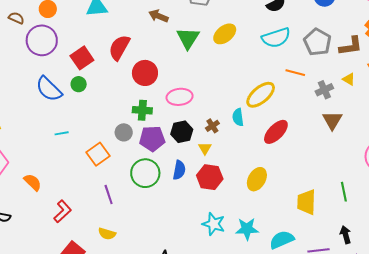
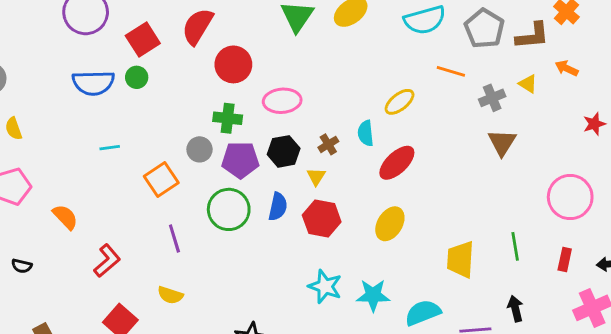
blue semicircle: (49, 89) -> (93, 83), turned -48
yellow ellipse: (261, 95) -> (400, 102), size x0.7
red ellipse: (276, 132) -> (397, 163), moved

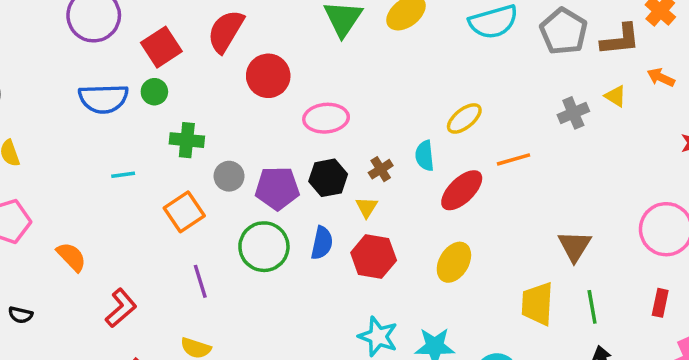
orange line: (451, 71) -> (514, 159), moved, turned -32
green cross: (228, 118) -> (187, 140), moved
brown triangle: (502, 142) -> (575, 246), moved
green line: (515, 246) -> (592, 307), moved

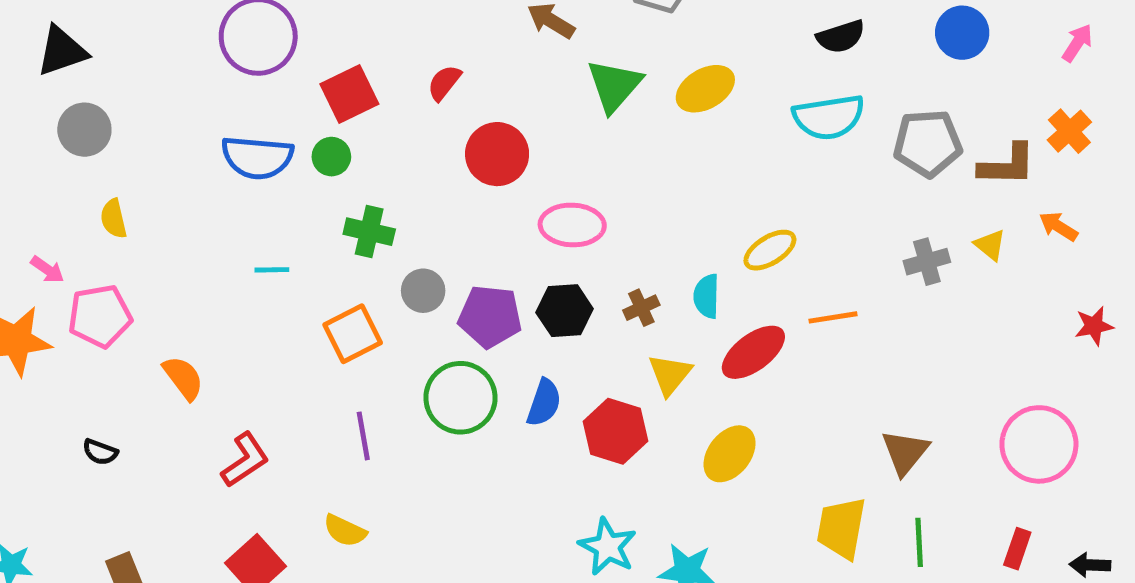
red semicircle: (226, 31) -> (444, 83), size x0.6
gray pentagon: (564, 31) -> (928, 143), turned 30
yellow triangle: (367, 207) -> (670, 374), moved, size x1.4

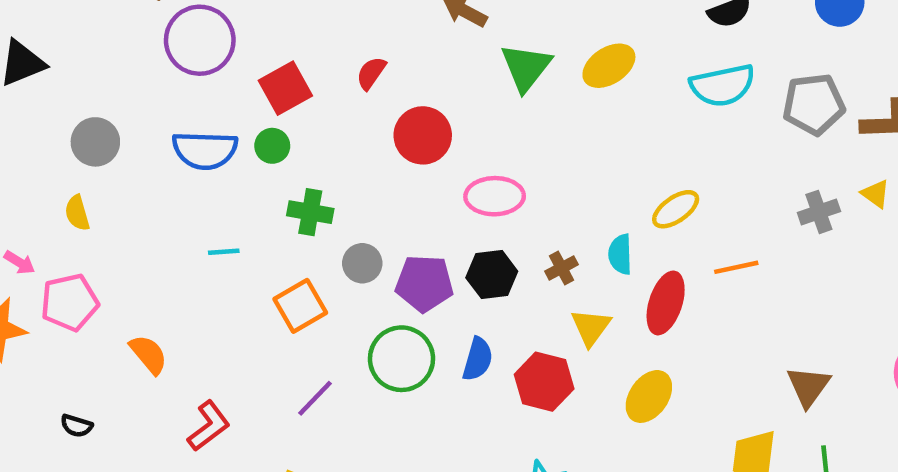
gray circle: (84, 130) -> (95, 142), moved
red ellipse: (753, 352) -> (666, 303), turned -32
purple line: (363, 436) -> (315, 398), turned 57

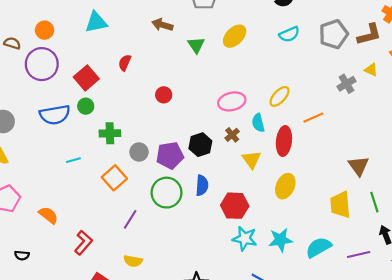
green triangle: (526, 67) -> (196, 45), size x0.7
cyan semicircle: (722, 85) -> (289, 34), size x0.7
red circle: (423, 135) -> (164, 95), moved, size x0.6
pink ellipse: (495, 196) -> (232, 101), moved
red hexagon: (544, 382) -> (235, 206), moved

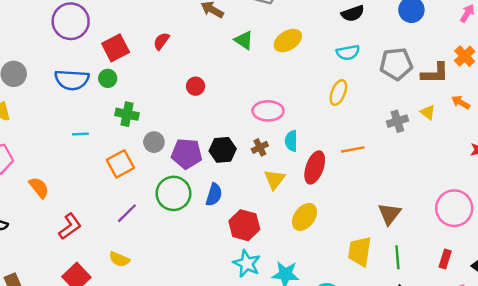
green triangle: (196, 45) -> (244, 40), turned -36
yellow ellipse: (280, 96) -> (338, 93), moved, turned -35

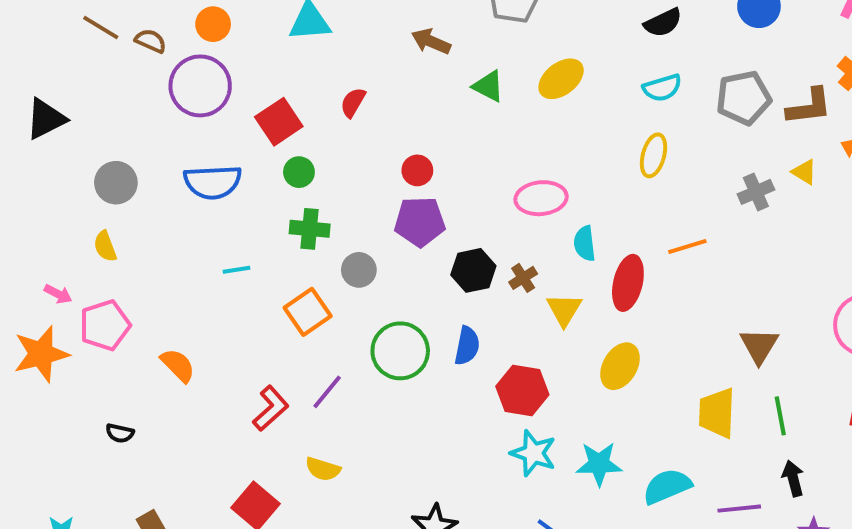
green circle: (108, 78) -> (299, 172), moved
brown cross: (260, 147) -> (523, 278), moved
purple pentagon: (187, 154) -> (420, 222), moved
red L-shape: (70, 226) -> (271, 408), moved

